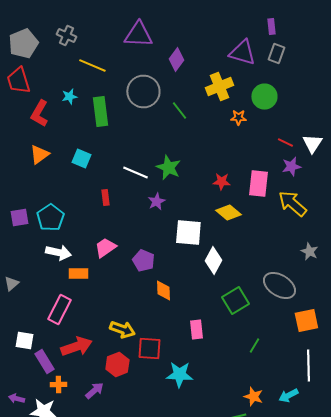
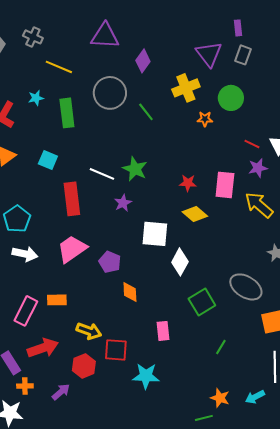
purple triangle: (242, 52) -> (209, 54), turned 36
red rectangle: (105, 198) -> (72, 199), size x2.0
pink trapezoid: (105, 248) -> (72, 249), size x1.4
orange rectangle: (78, 274) -> (57, 300), moved

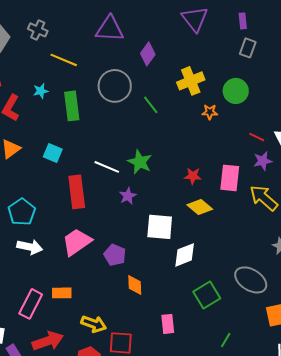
purple triangle: (209, 54) -> (195, 19), moved
white diamond: (180, 262) -> (185, 255), turned 40

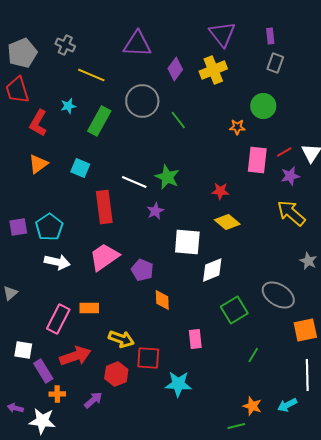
yellow cross: (191, 81) -> (213, 70), moved
green rectangle: (72, 106) -> (99, 121), turned 36
red line: (257, 137) -> (284, 152), turned -56
pink rectangle: (230, 178) -> (257, 160), moved

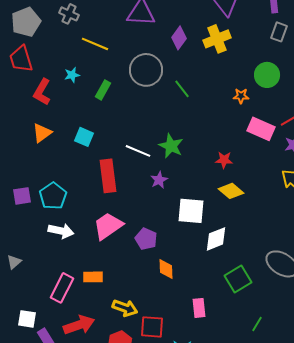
green rectangle: (99, 121) -> (103, 90), size x0.7
pink rectangle: (257, 160) -> (261, 129), turned -72

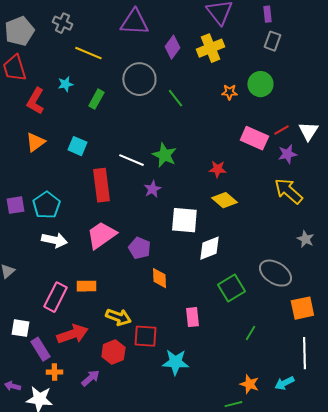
orange star: (241, 96) -> (229, 92), moved

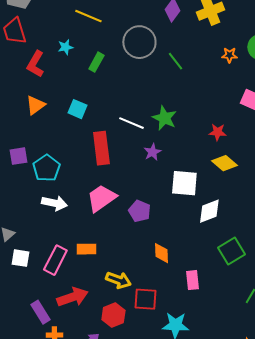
purple square: (15, 205) -> (18, 156), moved
orange diamond: (159, 278) -> (161, 253), moved
white square: (20, 328) -> (20, 258), moved

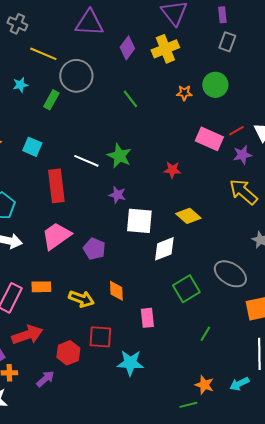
gray circle: (139, 42) -> (76, 76), moved
purple star: (152, 152) -> (117, 195), moved, turned -30
yellow diamond: (224, 163) -> (188, 216), moved
yellow arrow: (118, 280) -> (81, 299), moved

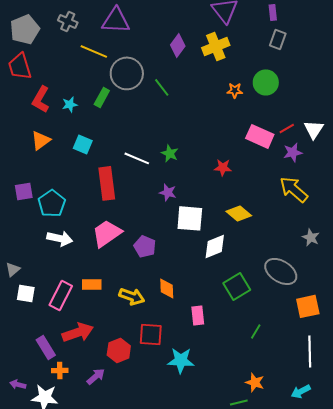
purple triangle: (89, 23) -> (116, 20), moved
cyan star: (20, 85) -> (70, 104), moved
green line: (130, 99) -> (162, 87), moved
green star: (119, 156) -> (170, 153), size x0.7
cyan arrow: (239, 384) -> (301, 391), moved

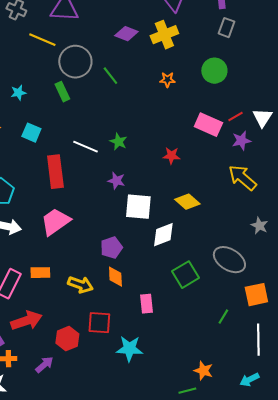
purple diamond: (178, 45) -> (126, 34), turned 75
orange star: (235, 90) -> (167, 80), moved
green rectangle: (102, 97) -> (62, 92), moved, turned -54
purple pentagon: (145, 246) -> (111, 248), moved, turned 30
green line: (256, 331) -> (223, 317), moved

